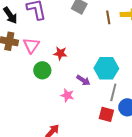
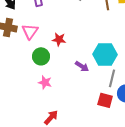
pink star: (67, 95) -> (45, 82), moved

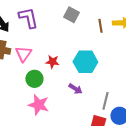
cyan hexagon: (105, 54) -> (85, 62), moved
pink star: (45, 82) -> (38, 105), size x1.5

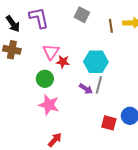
pink triangle: (23, 54) -> (51, 52), moved
gray line: (105, 101) -> (99, 85), moved

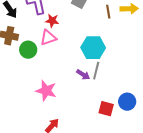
pink triangle: (51, 52) -> (48, 38), turned 36
red star: (63, 62) -> (52, 21), moved
green circle: (45, 79) -> (28, 50), moved

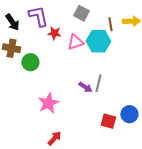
pink triangle: (48, 38) -> (75, 42), moved
cyan hexagon: (93, 48) -> (98, 41), moved
pink star: (46, 91) -> (48, 103), turned 30

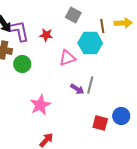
purple L-shape: (38, 16) -> (19, 31), moved
pink triangle: (75, 42) -> (67, 58), moved

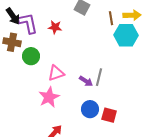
cyan hexagon: (90, 43) -> (126, 35), moved
pink triangle: (67, 58) -> (56, 73), moved
blue circle: (121, 116) -> (90, 109), moved

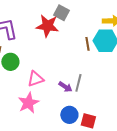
brown line: (111, 18) -> (87, 44), moved
red star: (55, 27) -> (47, 26), moved, size x1.6

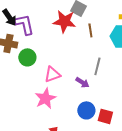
brown line: (87, 44) -> (90, 30), moved
gray line: (78, 83) -> (97, 66), moved

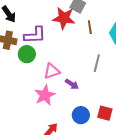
purple L-shape: (24, 24) -> (35, 35), moved, turned 100
purple arrow: (82, 82) -> (72, 84), moved
blue circle: (86, 110) -> (81, 115), moved

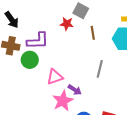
red star: (64, 18) -> (67, 24), size x0.6
pink star: (45, 95) -> (63, 101), moved

